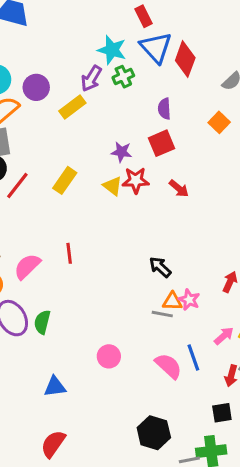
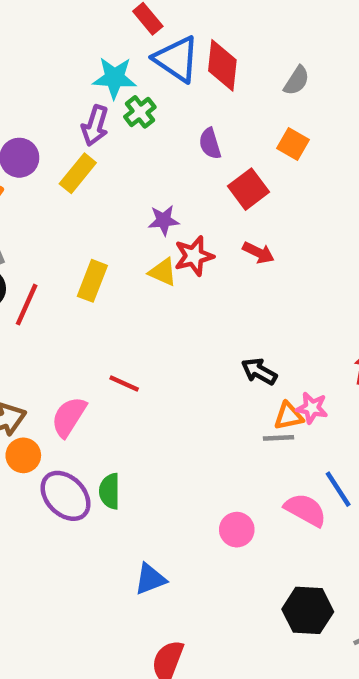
red square: (161, 143) -> (248, 189), moved
red line: (69, 253) -> (124, 384), turned -45
pink circle: (109, 356) -> (237, 530), moved

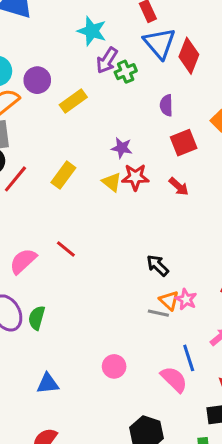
cyan star: (114, 78) -> (92, 31), moved
purple arrow: (95, 126) -> (107, 60), moved
orange triangle: (289, 416) -> (169, 300), turned 40
pink semicircle: (305, 510) -> (174, 379), moved

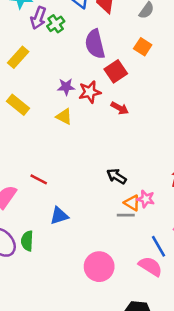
purple semicircle: (166, 105) -> (95, 44), size x1.6
yellow rectangle: (63, 175) -> (18, 105), moved, turned -75
red star: (135, 177) -> (90, 92), moved
pink circle: (114, 366) -> (99, 267), size x1.5
blue triangle: (48, 384) -> (59, 216), moved

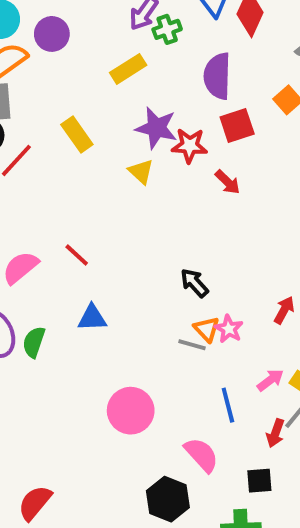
yellow rectangle: (18, 57) -> (128, 69), moved
purple star: (66, 87) -> (156, 128), size x1.5
pink semicircle: (150, 266) -> (201, 455), moved

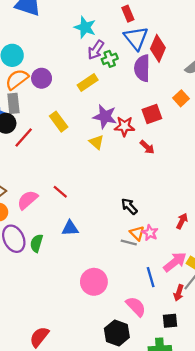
purple circle: (52, 34) -> (42, 78), moved
purple semicircle: (217, 76) -> (142, 68), moved
pink arrow: (270, 380) -> (175, 262), size x1.5

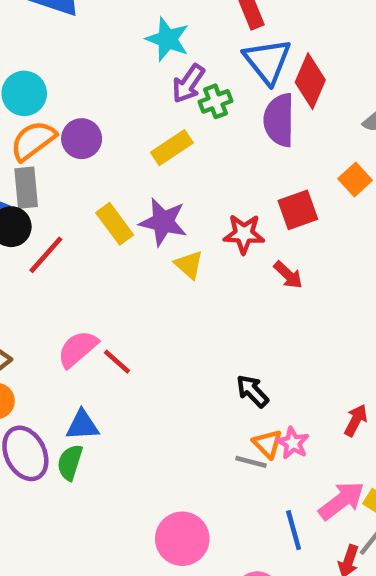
purple star: (105, 117) -> (163, 222), moved
pink semicircle: (28, 200) -> (78, 349), moved
blue triangle: (70, 228) -> (82, 425), moved

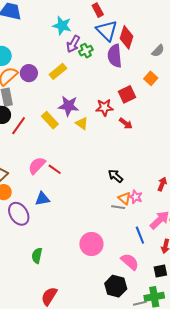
yellow rectangle: (172, 148) -> (58, 71), moved
yellow rectangle: (115, 224) -> (50, 120), moved
green semicircle: (70, 462) -> (37, 256), moved

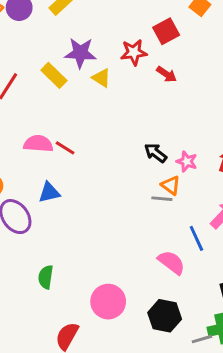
pink semicircle: (37, 166) -> (38, 144), turned 54
pink star: (136, 197) -> (187, 161), moved
pink circle: (91, 244) -> (108, 302), moved
pink semicircle: (130, 262) -> (171, 262), moved

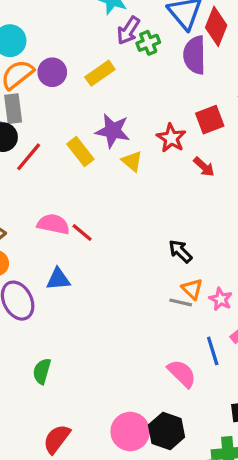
red star: (134, 52) -> (171, 138), turned 30
pink star: (187, 161) -> (221, 299), moved
pink circle: (108, 302) -> (130, 431), moved

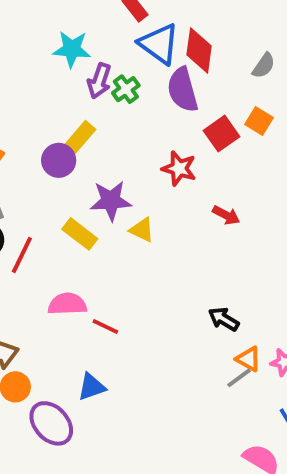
purple circle: (52, 72) -> (59, 160), moved
red square: (210, 120) -> (221, 134), moved
red star: (171, 138) -> (179, 168), moved
pink semicircle: (53, 224) -> (67, 304), moved
gray line: (181, 302) -> (239, 378), turned -35

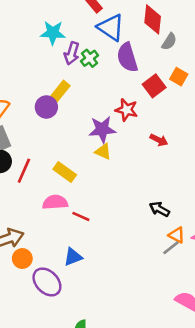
red diamond: (199, 50) -> (153, 19), moved
gray semicircle: (264, 66) -> (169, 42), moved
purple star: (111, 201) -> (102, 129), moved
yellow rectangle: (80, 234) -> (65, 172), moved

